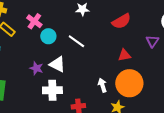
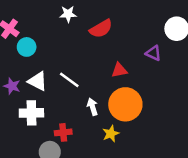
red semicircle: (121, 21) -> (101, 29), moved
white line: (76, 41) -> (69, 80), moved
purple triangle: (152, 41) -> (153, 53), turned -40

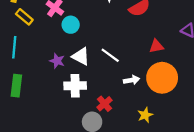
white arrow: (92, 107) -> (132, 80), turned 98
red cross: (63, 132) -> (104, 104), turned -35
yellow star: (111, 134) -> (145, 115), moved

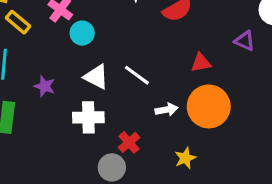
purple star: (57, 61) -> (45, 86), moved

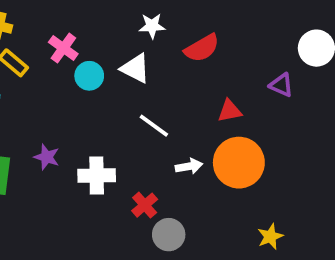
white triangle: (96, 77) -> (135, 68), moved
purple star: (45, 86) -> (47, 157), moved
yellow star: (185, 158) -> (270, 236), moved
gray circle: (112, 167) -> (169, 235), moved

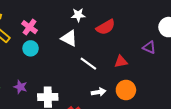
cyan circle: (89, 76) -> (31, 48), moved
white line: (154, 126) -> (88, 64), moved
orange circle: (239, 163) -> (126, 90), size x0.7

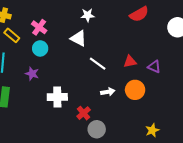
red semicircle: (106, 27) -> (139, 14), moved
purple triangle: (149, 47) -> (154, 67), moved
purple star: (20, 87) -> (32, 74), moved

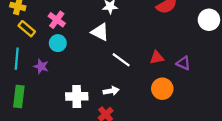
purple star: (32, 74) -> (41, 66), moved
white arrow: (108, 92) -> (111, 91), moved

